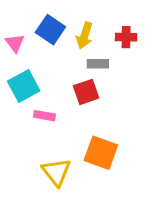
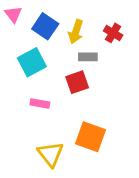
red cross: (126, 37) -> (113, 33), turned 30
pink triangle: (15, 43) -> (13, 14), moved
cyan square: (24, 86) -> (32, 62), moved

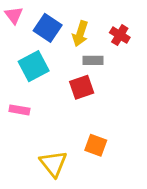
pink rectangle: (40, 104) -> (19, 110), moved
orange square: (90, 137) -> (96, 145), size x0.7

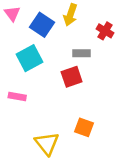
yellow arrow: (80, 34) -> (70, 15), moved

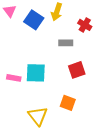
cyan square: (30, 58) -> (36, 73), moved, turned 30
red square: (72, 77) -> (77, 70), moved

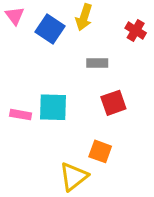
red cross: (85, 25) -> (136, 31), moved
yellow triangle: (38, 116) -> (74, 177), moved, turned 30

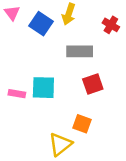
gray rectangle: (97, 63) -> (80, 51), size x1.5

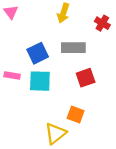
blue square: (41, 24) -> (38, 53), moved, turned 30
pink rectangle: (17, 94) -> (12, 76), moved

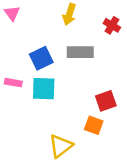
red square: (86, 78) -> (106, 101), moved
orange square: (76, 115) -> (94, 125), moved

